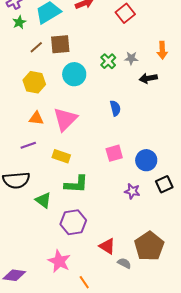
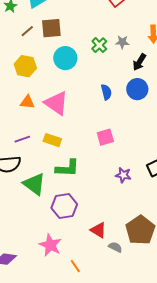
black arrow: (148, 78) -> (139, 62), turned -48
pink triangle: (65, 119) -> (56, 103), turned -40
purple line: (28, 145) -> (22, 139), moved
blue circle: (146, 160) -> (137, 89), moved
green triangle: (43, 200) -> (34, 184), size x1.4

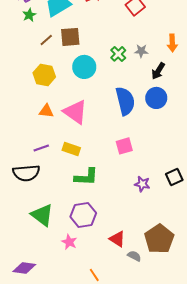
blue semicircle: (106, 92) -> (125, 101), size x1.8
green triangle: (34, 184) -> (42, 215), moved
pink star: (50, 245) -> (69, 242), moved, size x0.7

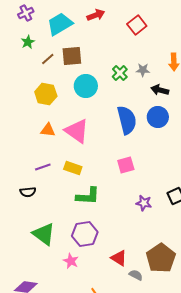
green star: (29, 15) -> (28, 42), moved
black arrow: (158, 71) -> (160, 90), turned 72
black semicircle: (26, 173) -> (28, 192), size x0.6

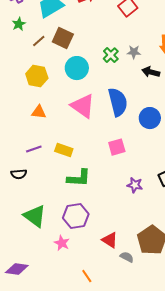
brown square: (72, 56) -> (63, 38), turned 30
blue circle: (158, 117) -> (150, 118), moved
pink triangle: (77, 131) -> (83, 106), moved

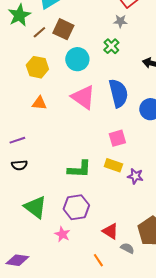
green star: (19, 24) -> (19, 15), size x1.6
gray star: (134, 52) -> (120, 21), moved
purple line: (34, 149) -> (17, 140), moved
yellow rectangle: (64, 150) -> (113, 165), moved
orange line: (87, 276) -> (98, 260), moved

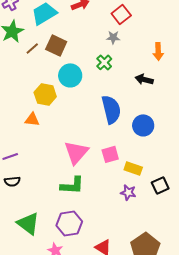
yellow hexagon: (37, 67) -> (45, 94), moved
pink triangle: (83, 97) -> (76, 152), moved, turned 36
yellow rectangle: (113, 165) -> (133, 168), moved

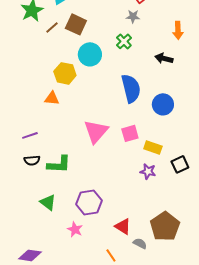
green L-shape: (72, 185) -> (59, 164), moved
green triangle: (28, 223) -> (48, 202), size x0.7

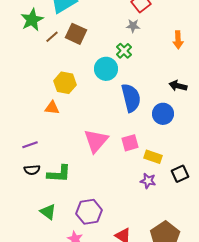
cyan circle: (90, 54) -> (106, 69), moved
black arrow: (164, 58) -> (178, 86), moved

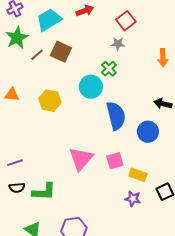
orange triangle: (52, 108) -> (12, 95), moved

